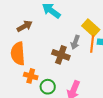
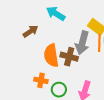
gray arrow: (75, 42) -> (82, 43), size x1.6
orange semicircle: (18, 54) -> (51, 55), moved

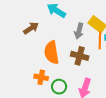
gray arrow: (82, 43) -> (79, 31), moved, size x0.7
brown cross: (69, 57) -> (80, 56), moved

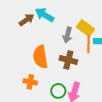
brown arrow: (31, 28) -> (27, 20), moved
green circle: (59, 87) -> (58, 91), moved

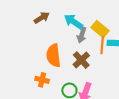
cyan arrow: (45, 15) -> (73, 22), moved
brown cross: (68, 60) -> (81, 60), turned 30

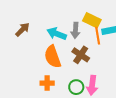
brown arrow: (42, 18) -> (22, 30), moved
cyan arrow: (73, 22) -> (57, 34), moved

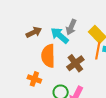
brown arrow: (22, 30) -> (34, 32), moved
gray arrow: (75, 30) -> (71, 27), moved

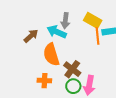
brown cross: (75, 63) -> (72, 69), moved

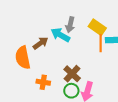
brown arrow: (31, 36) -> (41, 43), moved
orange semicircle: (51, 55) -> (23, 58), moved

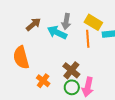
brown arrow: (41, 43) -> (33, 24), moved
orange line: (101, 43) -> (88, 39), moved
orange cross: (43, 82) -> (43, 81), turned 32

